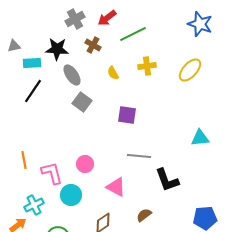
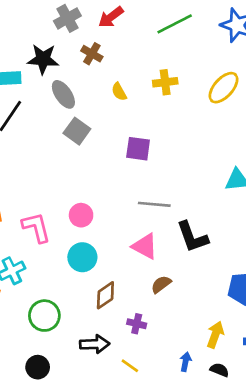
green line: (133, 34) -> (175, 24), moved
pink triangle: (116, 187) -> (145, 246), moved
cyan circle: (71, 195) -> (82, 257), moved

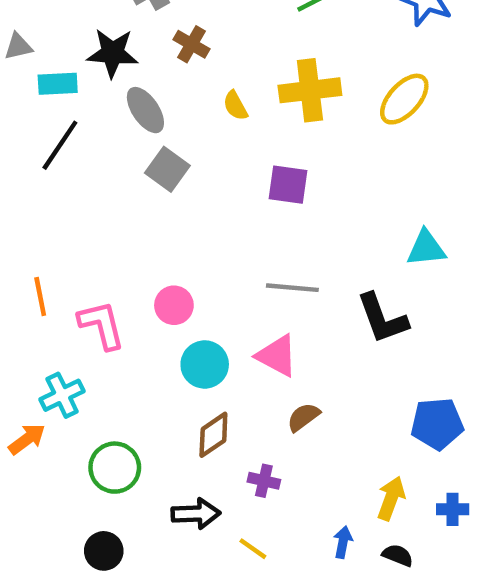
yellow cross: (165, 82) -> (310, 90), size x1.5
purple square: (138, 149) -> (288, 185), moved
black L-shape: (192, 237) -> (382, 318), moved
cyan circle: (82, 257) -> (205, 364), moved

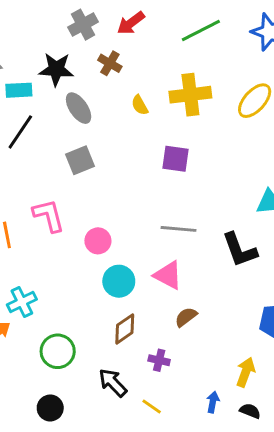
gray square: (167, 169) -> (80, 160), moved, turned 32
pink L-shape: (102, 325) -> (49, 216), moved
black arrow: (196, 514) -> (113, 383), turned -132

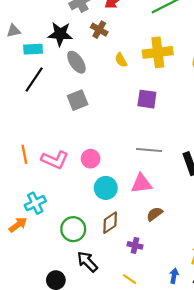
pink L-shape: (49, 216) -> (55, 160), moved, turned 128
pink triangle: (168, 275) -> (142, 184), turned -35
green circle: (58, 351) -> (73, 229), moved
black arrow: (113, 383) -> (87, 262), moved

